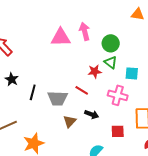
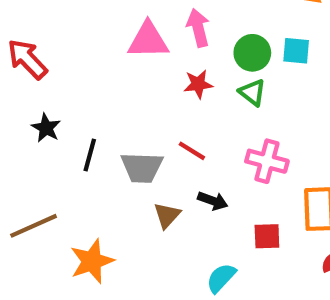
red star: (95, 71) -> (198, 84), moved
cyan square: (132, 73) -> (296, 51), moved

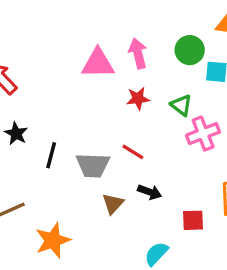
green circle: (252, 53) -> (190, 50), moved
pink cross: (267, 161) -> (203, 134), moved, turned -36

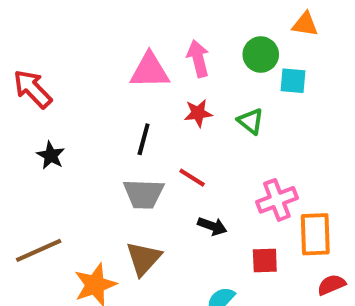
pink cross: (203, 134) -> (277, 200), moved
black line: (51, 155) -> (144, 139), moved
brown triangle: (113, 204) -> (144, 258), moved, size x1.4

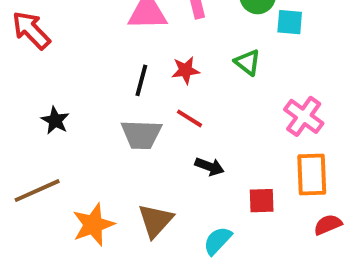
red star: (198, 113) -> (185, 70), moved
black star: (51, 155) -> (55, 120), moved
pink cross: (277, 200) -> (304, 116), moved, turned -33
brown triangle: (144, 258) -> (155, 221), moved

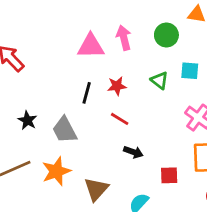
cyan square: (290, 22) -> (190, 71), moved
gray trapezoid: (141, 134) -> (65, 130), moved, turned 60
orange star: (93, 225) -> (56, 171), moved

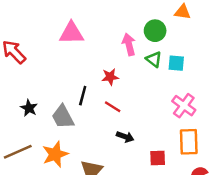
pink arrow: (124, 38) -> (129, 44), moved
pink triangle: (91, 46) -> (71, 33), moved
green triangle: (160, 80) -> (154, 59), moved
black line: (87, 93) -> (83, 96), moved

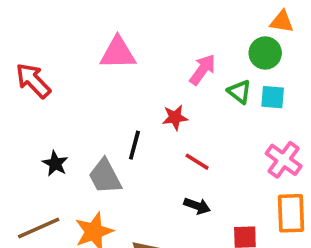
green circle: (155, 31) -> (265, 53), moved
pink arrow: (129, 44) -> (203, 70), turned 50
red line: (113, 107) -> (197, 162), moved

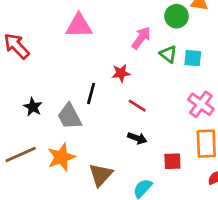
green circle: (265, 53) -> (176, 16), moved

